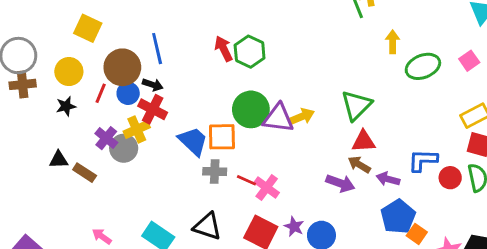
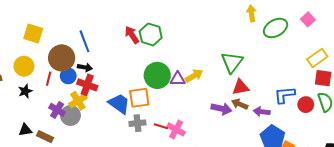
purple triangle: (278, 118) -> (178, 79), size x0.7
purple arrow: (340, 183) -> (221, 109), moved

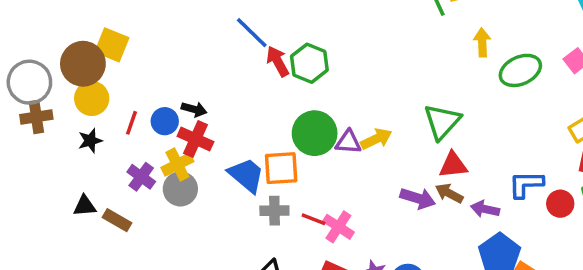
blue line: (84, 41) -> (252, 33), moved, turned -30
brown circle: (62, 58) -> (83, 64), moved
gray circle: (70, 115) -> (180, 189), moved

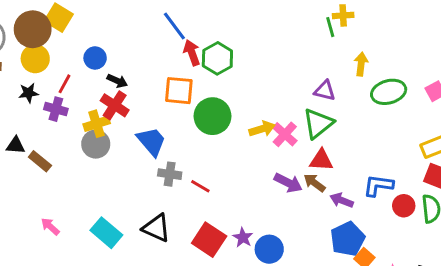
blue circle: (165, 121) -> (95, 58), moved
purple triangle: (348, 142) -> (325, 91), moved
orange square: (281, 168) -> (179, 91), moved
purple cross: (141, 177) -> (56, 109), moved, turned -30
pink cross: (338, 227) -> (285, 134), moved

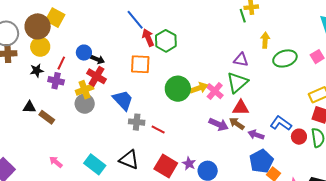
blue circle: (95, 58) -> (84, 53), moved
green circle: (212, 116) -> (178, 89), moved
blue L-shape: (378, 185) -> (281, 123), turned 30

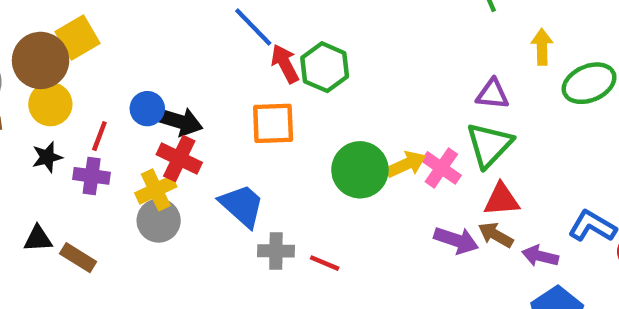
yellow square: (55, 18) -> (77, 38), turned 36
black arrow: (98, 59) -> (178, 121), size x1.5

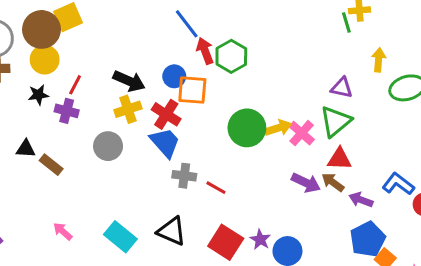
blue circle: (147, 109) -> (174, 76), moved
red cross: (179, 159) -> (166, 114), moved
yellow cross: (156, 190) -> (128, 109), moved

